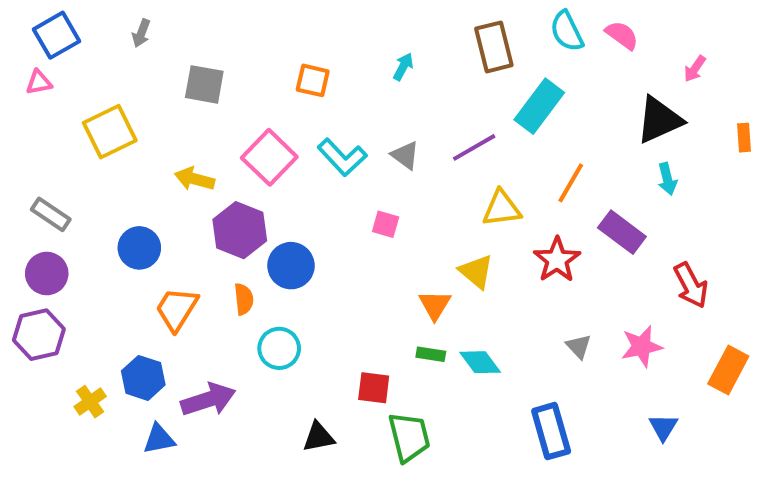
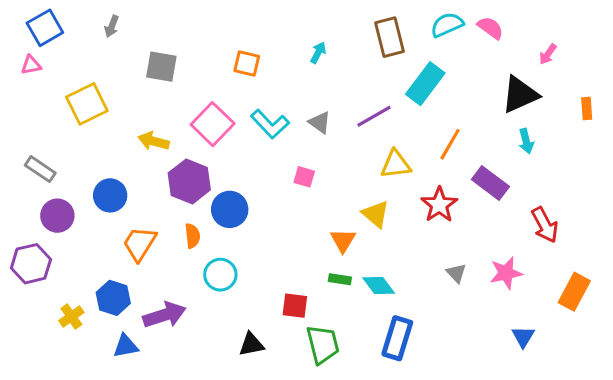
cyan semicircle: (567, 31) -> (447, 25), turned 92
purple circle: (47, 274) -> (57, 216), moved
blue rectangle: (551, 431) -> (397, 338), moved, turned 33

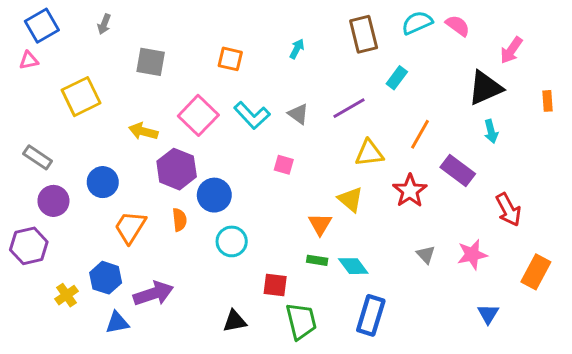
pink arrow: (548, 54) -> (511, 50), size x1.4
cyan rectangle: (425, 84) -> (397, 78), size x0.6
cyan circle: (220, 275) -> (232, 241), moved

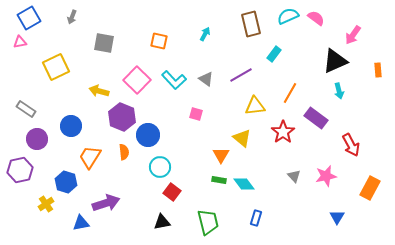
blue hexagon: (106, 278) -> (66, 182), moved
red square: (275, 285) -> (172, 192), moved, turned 30
blue rectangle: (371, 315) -> (256, 218), size x0.6

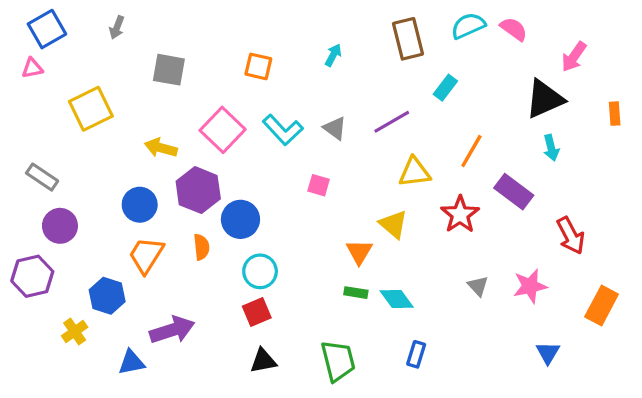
blue circle: (71, 126) -> (140, 205), moved
red square: (172, 192) -> (257, 312), moved, turned 30

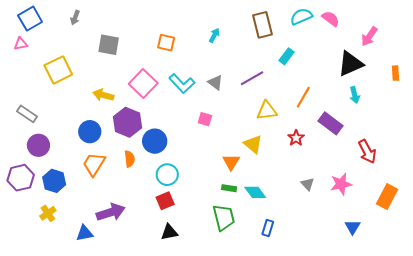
red star: (460, 214) -> (296, 138), size x0.7
blue hexagon: (107, 296) -> (54, 181), moved
green trapezoid: (338, 361) -> (224, 218), moved

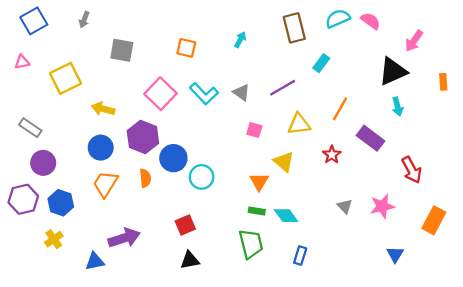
pink triangle: (21, 44) -> (22, 62), moved
yellow arrow: (103, 95) -> (103, 109), moved
pink square: (205, 119) -> (254, 130), moved
cyan circle: (167, 175) -> (202, 177), moved

